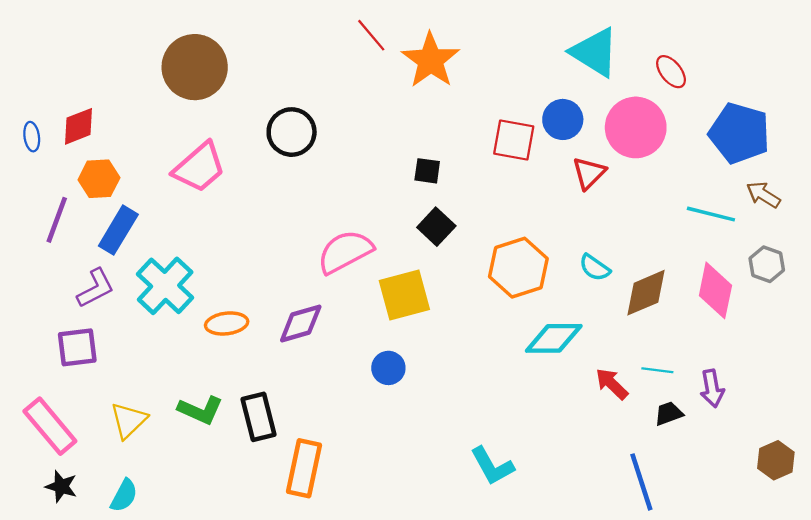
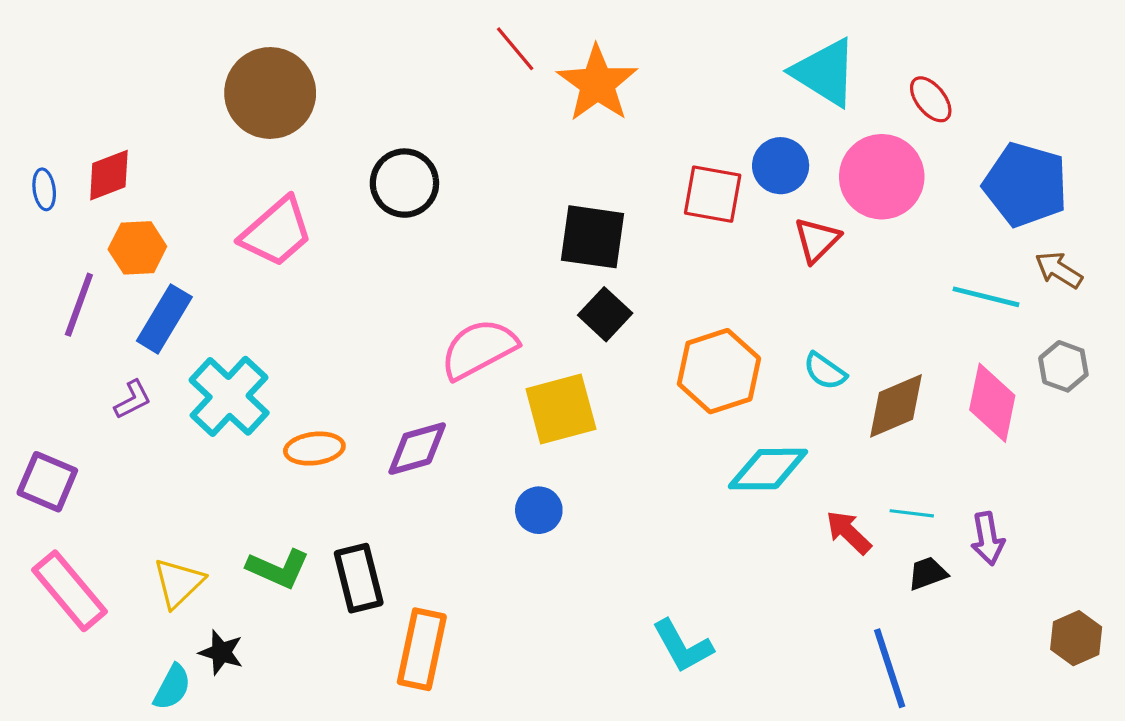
black square: (427, 171) -> (593, 237), size x1.8
purple L-shape: (96, 288) -> (133, 400), size x0.7
purple square: (77, 347) -> (47, 482), moved, turned 30
black star: (61, 486) -> (221, 652), moved

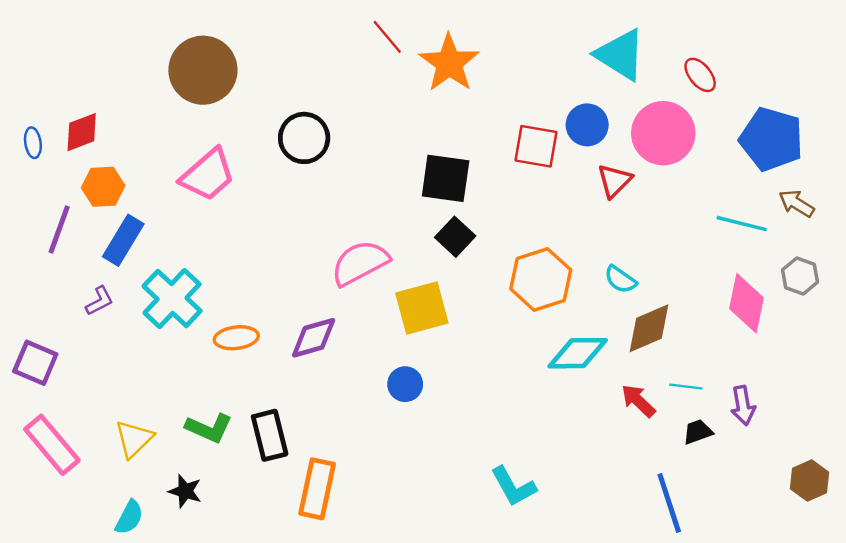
brown diamond: (896, 406) -> (649, 328), moved
black star: (221, 652) -> (185, 491), moved

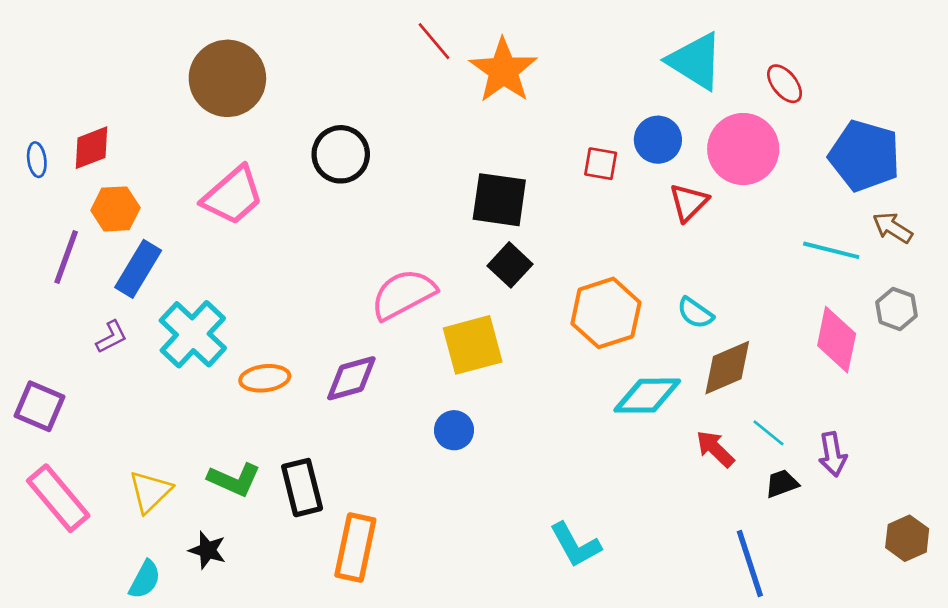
red square: (536, 146) -> (601, 164), size x0.7
cyan line: (686, 387) -> (769, 433), turned 32

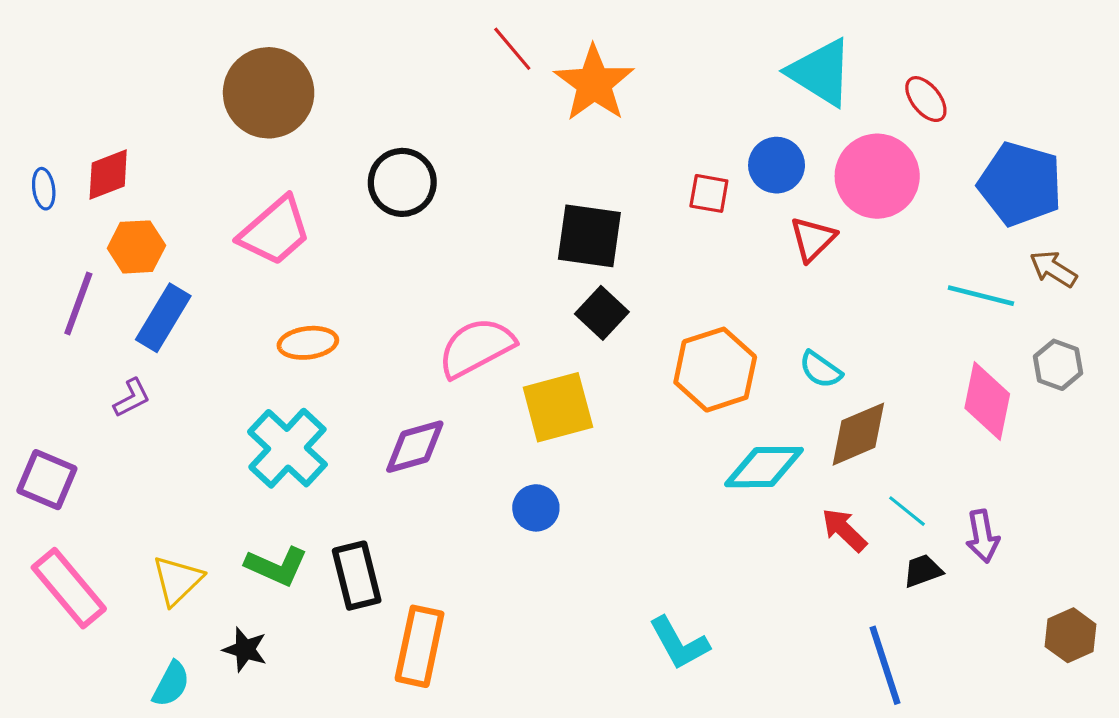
cyan cross: (193, 334) -> (287, 448), moved
orange ellipse: (265, 378) -> (308, 343), moved

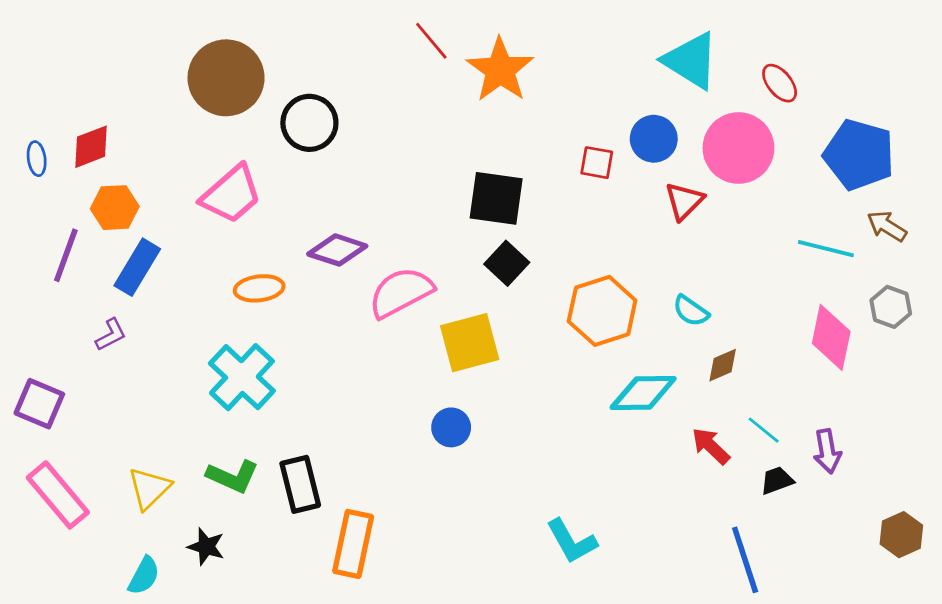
black circle: (402, 182) -> (309, 123), moved
brown diamond: (858, 434) -> (723, 365), size x0.6
purple diamond: (415, 447) -> (337, 250), moved, turned 34

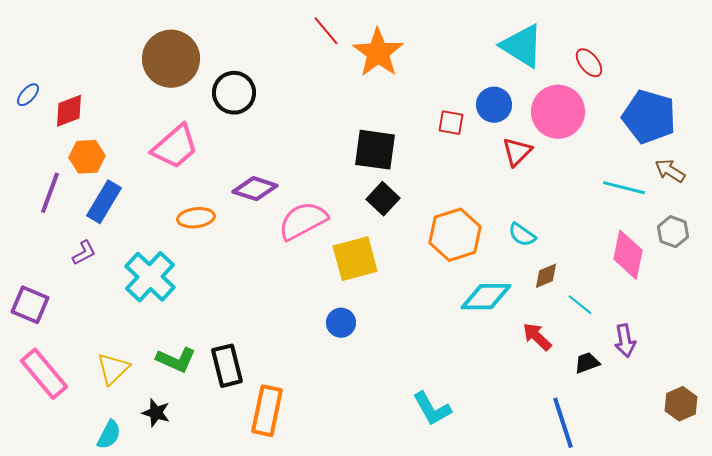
blue ellipse: (37, 159) -> (28, 95), moved, turned 50
cyan cross: (242, 377) -> (150, 277), moved
cyan line: (764, 430) -> (580, 305), moved

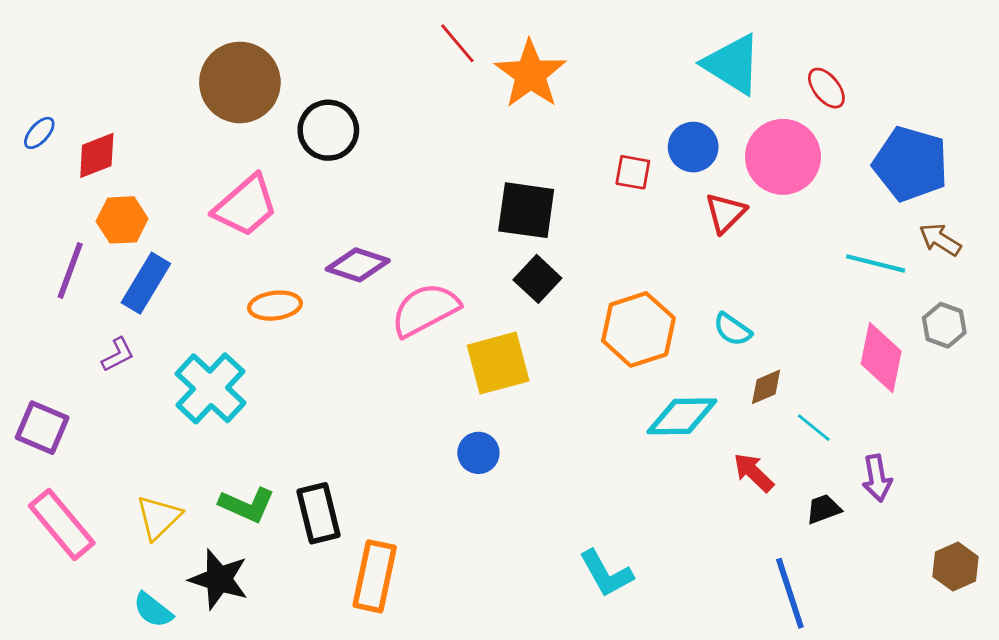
black star: (156, 413) -> (219, 579), size x1.5
cyan semicircle: (109, 435) -> (153, 610), turned 100

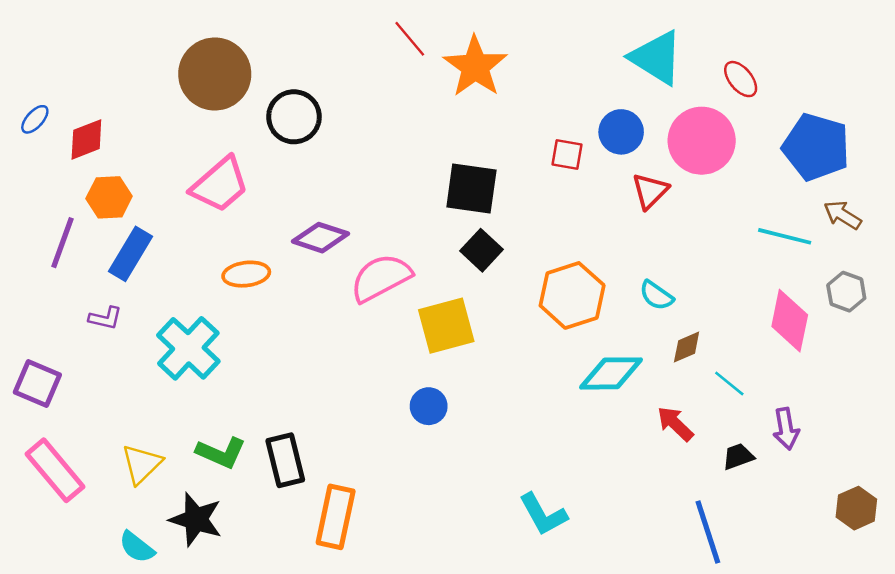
purple L-shape: (118, 355) -> (105, 318), turned 40

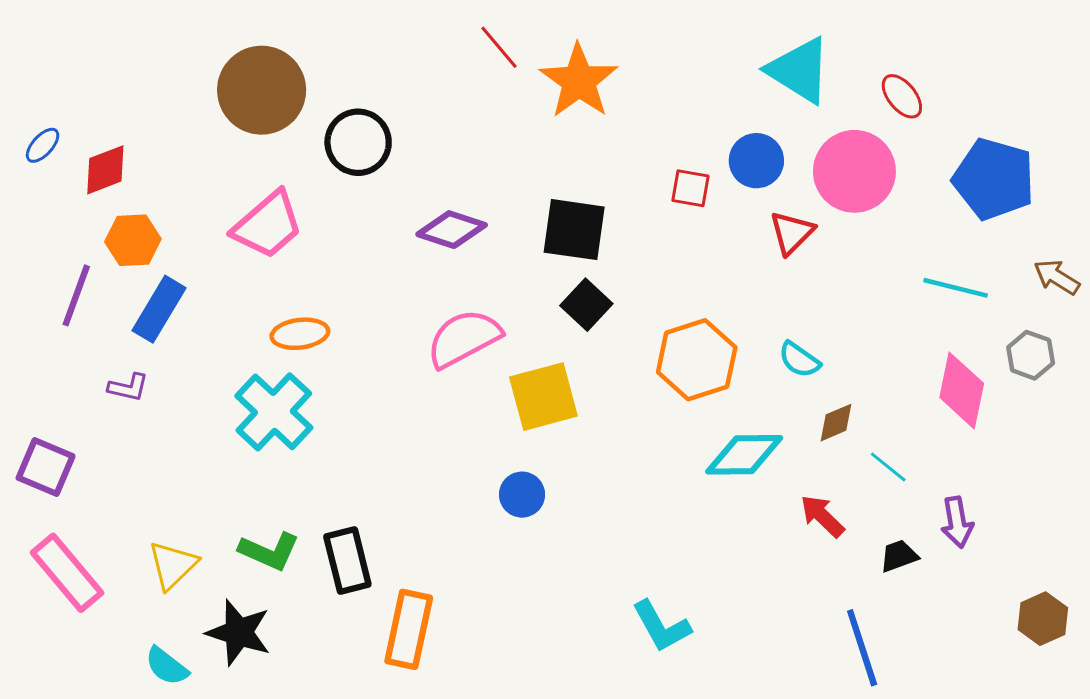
brown arrow: (843, 215) -> (1057, 277), moved
purple diamond: (320, 238) -> (452, 230), moved
cyan cross: (188, 348) -> (274, 412), moved

